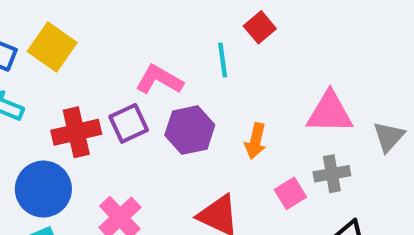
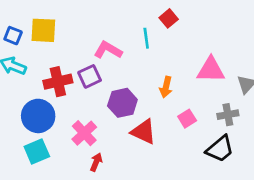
yellow square: (52, 47) -> (43, 30), turned -32
purple hexagon: (190, 130) -> (122, 103), moved
gray cross: (332, 174) -> (228, 115), moved

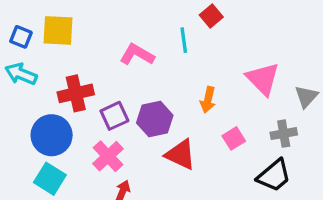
pink triangle: (211, 70) -> (263, 79), turned 44
purple square: (90, 76) -> (114, 116), moved
cyan square: (37, 152) -> (50, 179), turned -35

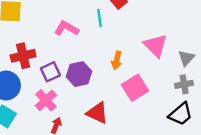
gray cross: (284, 134) -> (184, 84), moved
pink square: (234, 138) -> (135, 88), size x1.6
red triangle: (181, 155) -> (97, 113), moved
black trapezoid: (274, 176) -> (181, 114), moved

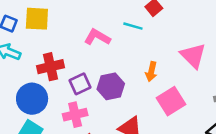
cyan line: (100, 18) -> (133, 26), turned -66
pink cross: (46, 100) -> (75, 115), turned 30

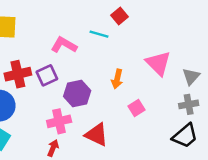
purple square: (80, 84) -> (47, 75), moved
pink square: (171, 101) -> (137, 108), size x0.6
pink cross: (75, 115) -> (59, 121), moved

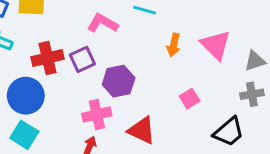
gray triangle: (191, 77) -> (255, 61), turned 30
orange arrow: (117, 79) -> (174, 45), moved
black trapezoid: (185, 136) -> (229, 132), moved

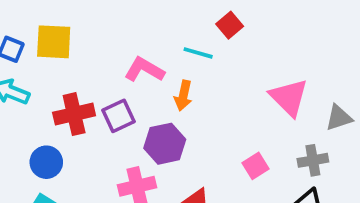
orange arrow: (174, 45) -> (183, 96), moved
gray cross: (252, 94) -> (313, 160), moved
blue circle: (26, 96) -> (46, 162), size x0.7

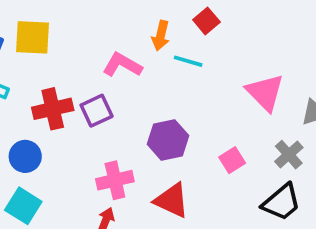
cyan line: (198, 53) -> (188, 61), moved
orange arrow: (183, 96) -> (161, 36), moved
purple hexagon: (165, 144) -> (168, 140), moved
gray cross: (313, 160) -> (289, 155), turned -32

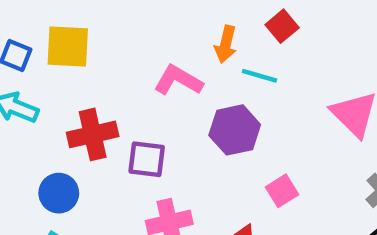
purple square: (97, 111) -> (147, 159), moved, turned 32
purple hexagon: (168, 140) -> (235, 130), moved
pink square: (232, 160) -> (282, 191), moved

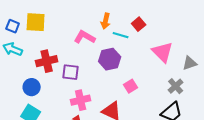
red square: (282, 26) -> (139, 24), moved

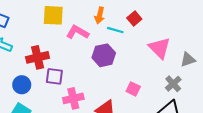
yellow square: (36, 22) -> (53, 15), moved
purple square: (71, 72) -> (54, 76), moved
pink square: (131, 86) -> (133, 89), moved, turned -32

